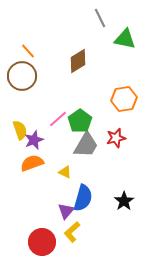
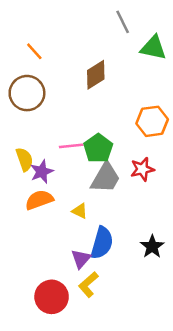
orange line: (28, 51) -> (34, 51), moved
pink line: (58, 119) -> (71, 146), turned 36

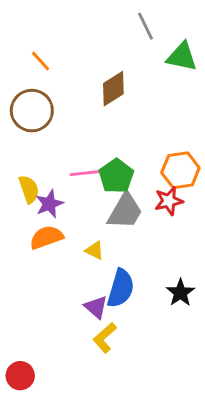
orange hexagon: (152, 121) -> (180, 170), moved
purple triangle: (81, 259) -> (96, 307), turned -30
red circle: (52, 297) -> (20, 376), moved, size x0.7

